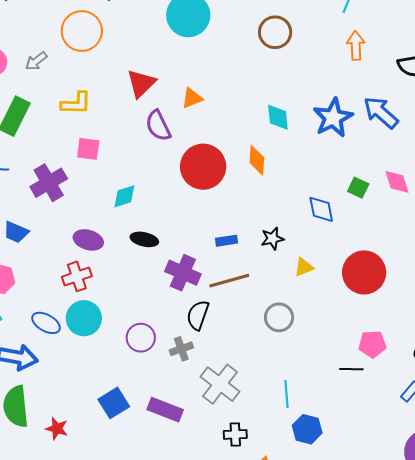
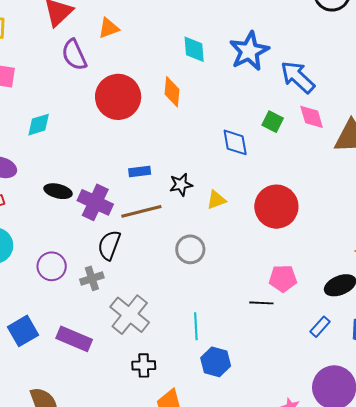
blue arrow: (381, 113) -> (298, 77), moved
black ellipse: (144, 239) -> (58, 191), moved
black star: (272, 239) -> (181, 185), moved

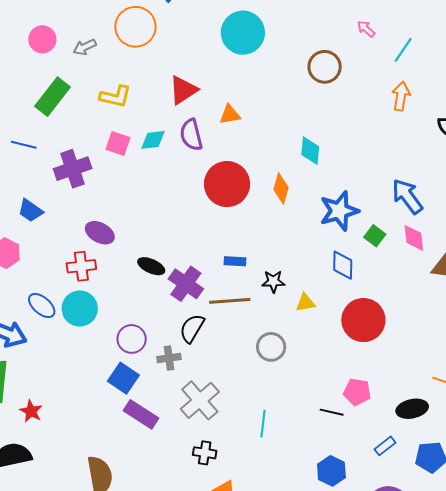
blue star: (249, 51) -> (339, 211), moved
cyan diamond: (39, 125) -> (153, 140), moved
blue diamond: (235, 142) -> (343, 265), moved
blue square: (23, 331) -> (123, 378), moved, turned -36
blue hexagon: (216, 362) -> (331, 471), moved

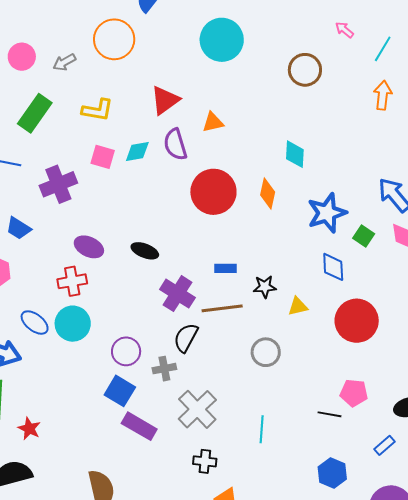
black ellipse: (151, 266) -> (145, 251), moved

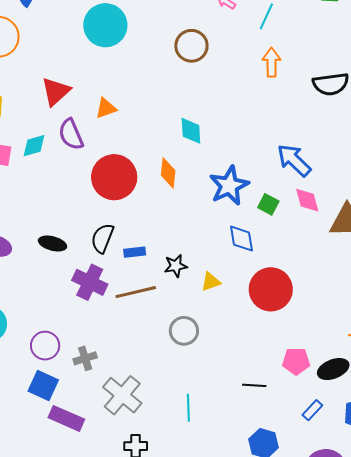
black semicircle: (186, 338) -> (102, 238), moved
pink pentagon: (354, 393) -> (296, 361), moved

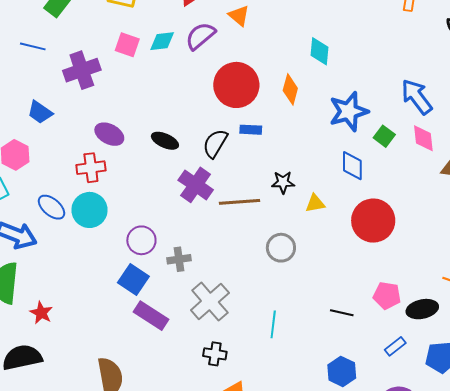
orange triangle: (106, 108) -> (239, 16), turned 50
purple semicircle: (71, 134) -> (200, 36), turned 64
blue rectangle: (135, 252) -> (251, 130), moved

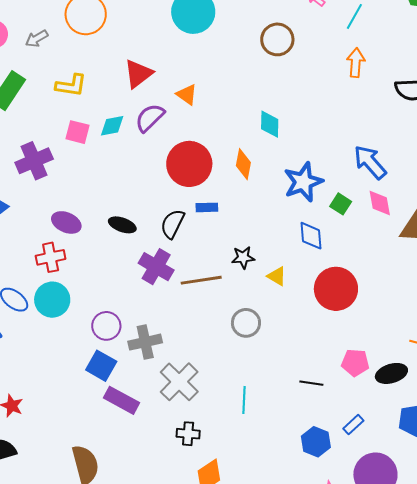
yellow triangle: (315, 203) -> (277, 276), turned 45
gray cross: (179, 259) -> (145, 342), size x1.4
blue rectangle: (395, 346) -> (353, 425), moved

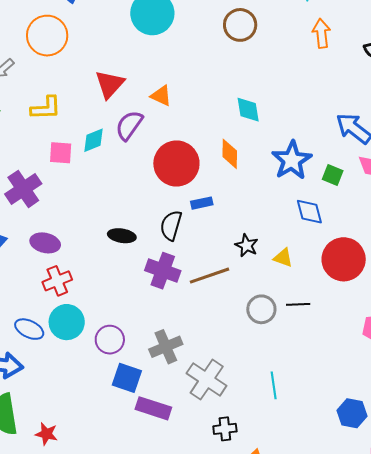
purple ellipse: (66, 222) -> (45, 243), moved
black star: (243, 257) -> (247, 246), turned -30
purple circle: (106, 326) -> (110, 340), moved
black line: (311, 383) -> (298, 304), moved

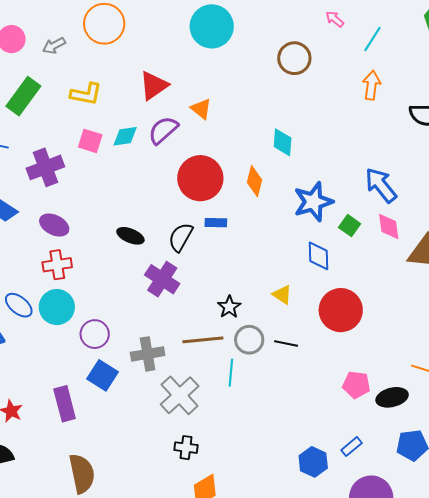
black star: (247, 246) -> (229, 307), moved
brown line: (210, 276) -> (203, 340), moved
cyan line: (274, 385) -> (231, 373), moved
purple rectangle: (153, 408) -> (65, 404), moved, turned 44

